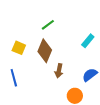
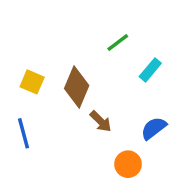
green line: (48, 25) -> (118, 42), moved
brown arrow: (59, 71) -> (101, 121), turned -56

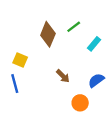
yellow square: (32, 82) -> (20, 60), moved
brown diamond: (77, 87) -> (48, 34), moved

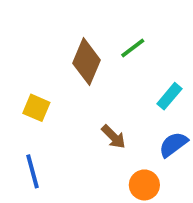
cyan rectangle: (94, 44) -> (169, 96), moved
blue line: (15, 84) -> (32, 171), moved

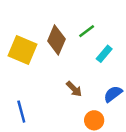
cyan rectangle: (169, 96) -> (104, 54), moved
yellow square: (36, 108) -> (23, 50), moved, size x1.6

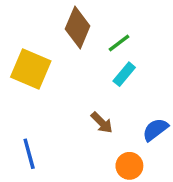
brown diamond: (56, 40) -> (78, 27), moved
cyan rectangle: (104, 54) -> (124, 74), moved

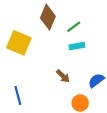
cyan rectangle: (124, 74) -> (77, 46), turned 40

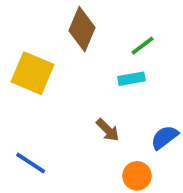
green line: (74, 27) -> (143, 46), moved
blue line: (18, 95) -> (31, 163), turned -42

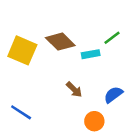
brown diamond: (82, 29) -> (60, 42), moved, turned -68
green line: (143, 46) -> (112, 38), moved

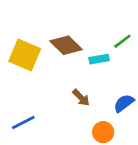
blue line: (21, 112) -> (23, 122), turned -60

